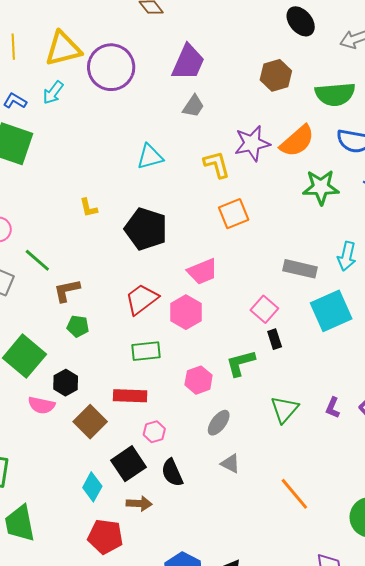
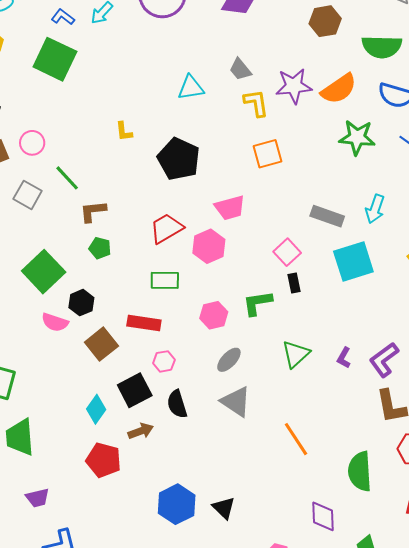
gray trapezoid: (193, 106) -> (240, 69), moved, turned 100
gray triangle: (230, 463) -> (236, 402), size x1.6
brown arrow: (139, 504) -> (141, 431), turned -30

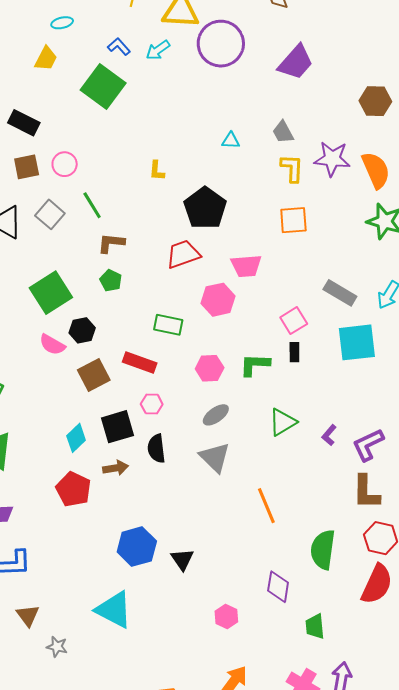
cyan triangle: (191, 88) -> (231, 141), size x0.7
orange semicircle: (339, 89) -> (376, 170), turned -90
red trapezoid: (166, 228) -> (183, 254), moved

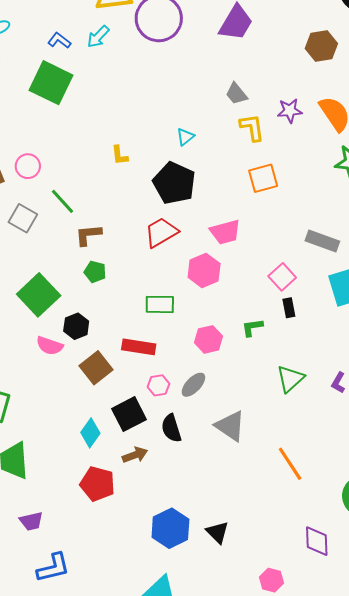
cyan triangle: (231, 141) -> (185, 137), moved, turned -30
purple star: (332, 159) -> (290, 111), size x0.7
green L-shape: (255, 365) -> (252, 327), size x0.7
gray ellipse: (216, 415) -> (193, 385), moved

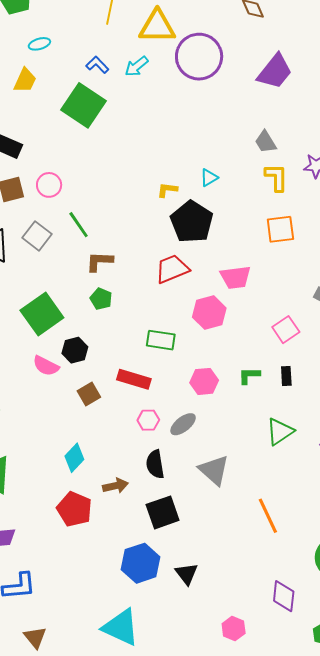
yellow L-shape: (120, 155) -> (167, 190), moved, turned 95
black rectangle: (289, 308) -> (286, 376), moved
brown square: (96, 368) -> (89, 394), size x0.7
black square: (129, 414) -> (163, 512), moved

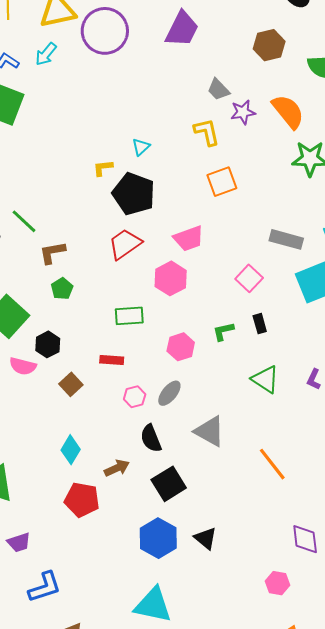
gray trapezoid: (266, 142) -> (218, 90), moved
green pentagon: (101, 299) -> (62, 289), turned 30
red rectangle: (134, 379) -> (112, 360), size x0.7
green triangle: (280, 432) -> (265, 379), turned -40
pink hexagon: (234, 629) -> (277, 583), moved

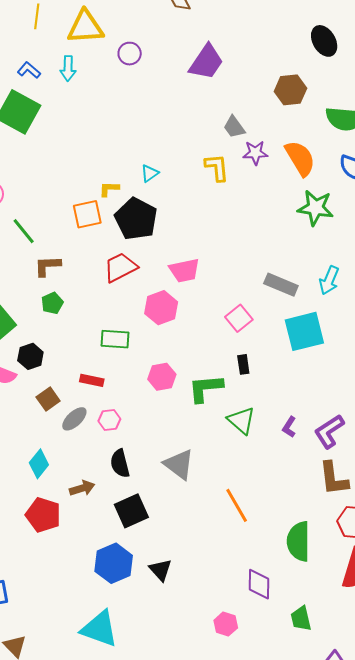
purple circle: (105, 31) -> (130, 54), size x0.5
cyan arrow: (46, 54) -> (68, 68), turned -45
orange square: (222, 182) -> (87, 214), moved
green L-shape: (223, 331) -> (205, 388), moved, size x1.6
gray ellipse: (169, 393) -> (74, 419), moved

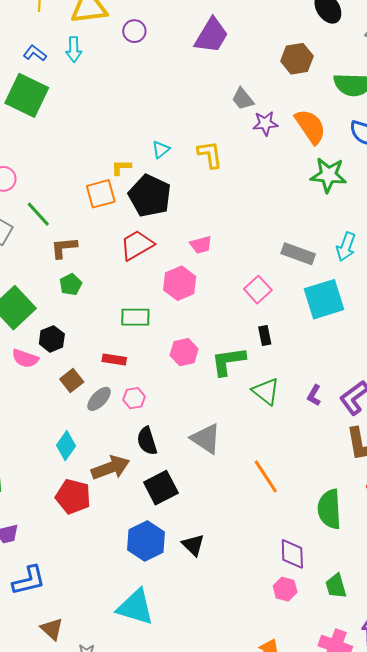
yellow L-shape: (217, 167) -> (210, 155), moved
pink trapezoid: (184, 270) -> (201, 245), size x0.7
brown arrow: (82, 488) -> (111, 468), size x1.5
pink hexagon: (226, 624) -> (285, 589), moved

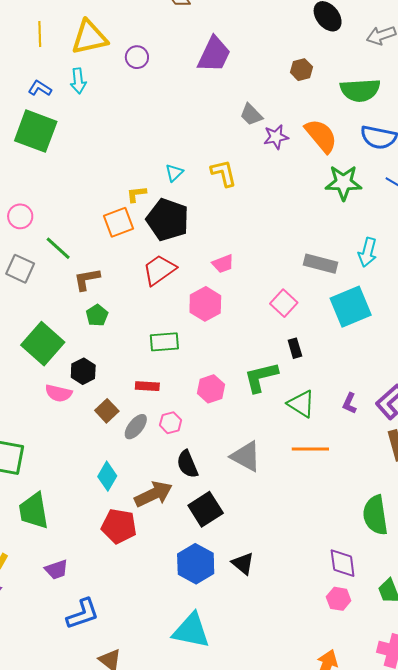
brown hexagon: (297, 59) -> (301, 70), size x0.7
pink hexagon: (184, 352) -> (211, 389), moved
orange line: (266, 476) -> (310, 449), moved, turned -51

